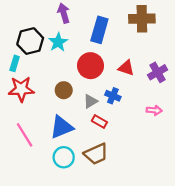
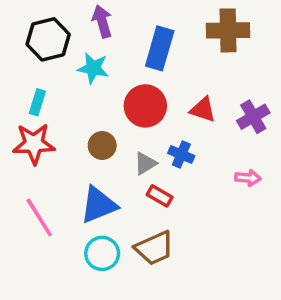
black hexagon: (30, 41) -> (48, 39), moved
cyan star: (58, 42) -> (93, 68), turned -30
cyan rectangle: (15, 63) -> (37, 102), moved

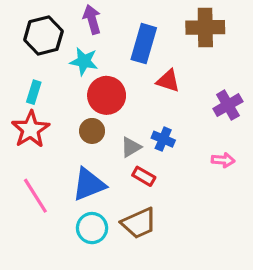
red circle: (145, 106) -> (107, 95), moved
red triangle: (203, 110) -> (168, 81), moved
red star: (34, 144) -> (31, 129), turned -30

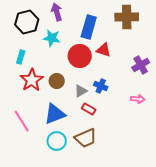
red circle: (107, 95) -> (80, 56), moved
red star: (31, 129) -> (32, 80), moved

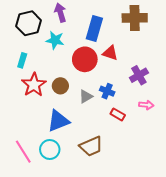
purple cross: (141, 65) -> (139, 75), moved
red rectangle: (89, 109) -> (118, 114), moved
pink line: (22, 121) -> (23, 152), moved
cyan circle: (57, 141) -> (50, 150), moved

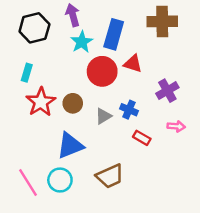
cyan star: (55, 40) -> (82, 42), moved, turned 30

